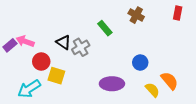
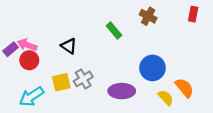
gray cross: (81, 47) -> (83, 79), moved
red circle: (41, 61) -> (29, 60), moved
blue circle: (140, 63) -> (152, 68), size x1.5
yellow square: (56, 76) -> (61, 82), turned -30

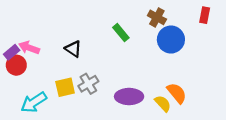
red circle: (29, 60) -> (16, 65), moved
blue circle: (152, 68) -> (171, 40), moved
orange semicircle: (184, 88) -> (177, 93), moved
yellow semicircle: (166, 98) -> (163, 103), moved

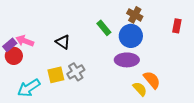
red rectangle: (205, 15) -> (177, 26), moved
blue circle: (171, 40) -> (131, 36), moved
purple ellipse: (129, 97) -> (127, 60), moved

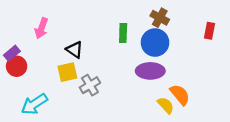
green rectangle: (104, 28) -> (123, 33), turned 42
pink arrow: (25, 41) -> (41, 28), moved, turned -90
yellow square: (56, 75) -> (67, 72), moved

